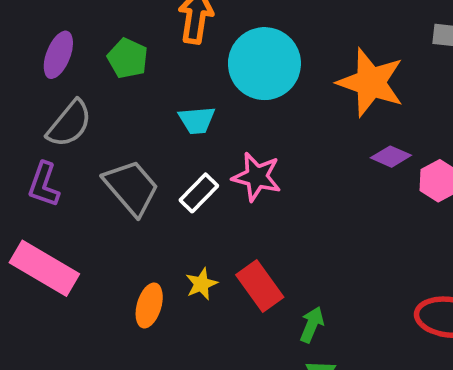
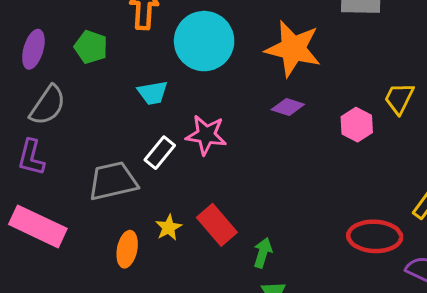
purple diamond: (391, 157) -> (288, 107), moved
gray trapezoid: (131, 188) -> (113, 181), moved, turned -57

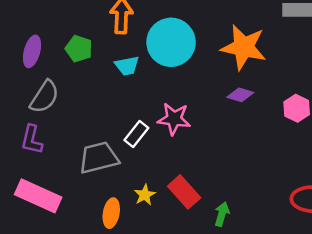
cyan trapezoid: (153, 93) -> (127, 66), moved

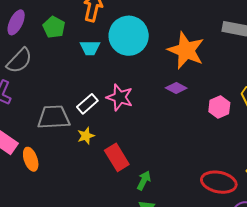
yellow star: (145, 195) -> (86, 136), moved
orange ellipse: (111, 213) -> (31, 159), moved, turned -40

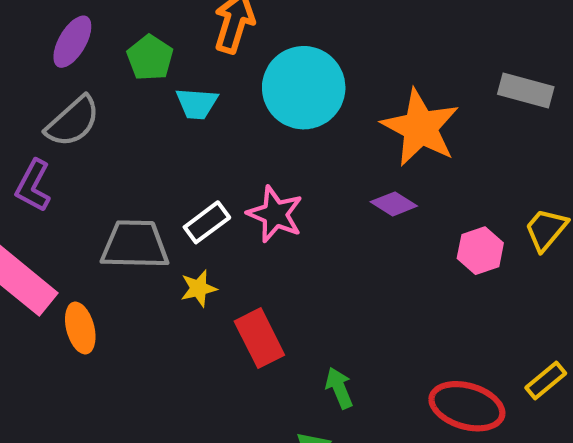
cyan trapezoid: (90, 48) -> (197, 104), moved
green arrow: (144, 181) -> (339, 388), moved, turned -54

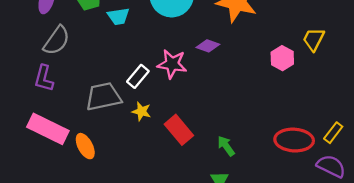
purple diamond: (394, 204) -> (208, 46), moved
yellow star: (199, 288) -> (141, 111), turned -30
yellow rectangle: (546, 381) -> (333, 133), moved

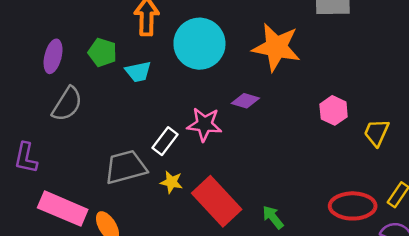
yellow trapezoid: (314, 39) -> (376, 133), moved
purple L-shape: (44, 78) -> (26, 158), moved
red rectangle: (179, 130) -> (217, 201), size x1.4

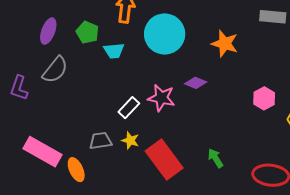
orange star: (276, 47) -> (225, 44), size x0.7
purple L-shape: (26, 158) -> (19, 88), moved
gray trapezoid: (126, 167) -> (101, 141), moved, size x0.7
green arrow: (273, 217) -> (215, 158), moved

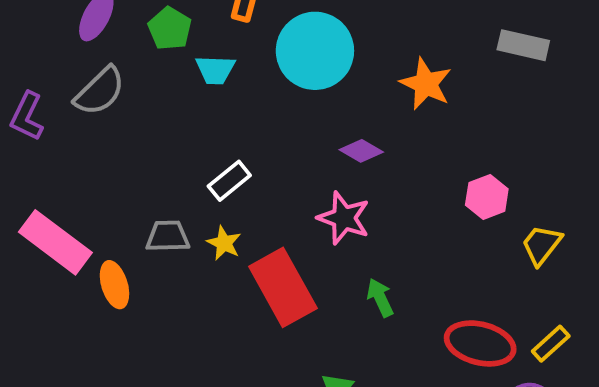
pink star: (161, 98) -> (344, 218), moved

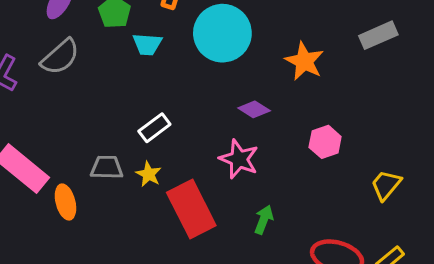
gray rectangle: (523, 45) -> (378, 35), turned -39
pink hexagon: (487, 197) -> (325, 142), moved
green arrow: (380, 298) -> (264, 220), turned 44

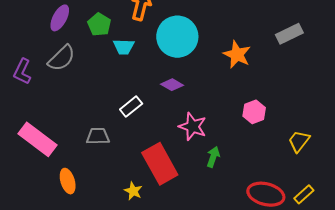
purple diamond: (254, 109) -> (172, 85), moved
yellow star: (149, 174) -> (133, 191), moved
orange ellipse: (65, 202) -> (68, 181), moved
green arrow: (264, 220) -> (213, 157), moved

